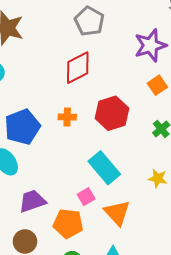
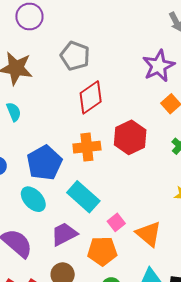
gray pentagon: (89, 21) -> (75, 56), moved
orange cross: (67, 117) -> (87, 147), size x1.5
cyan rectangle: (104, 168) -> (83, 197), moved

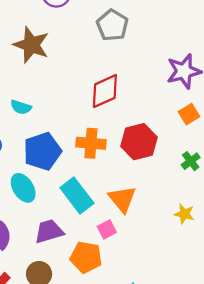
gray pentagon: (75, 56) -> (112, 25), moved
cyan semicircle: (14, 112) -> (21, 107), moved, turned 120
orange triangle: (149, 234) -> (122, 199), moved

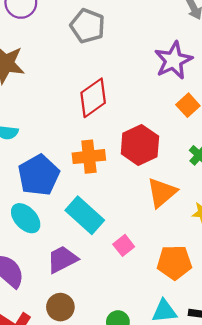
orange triangle: (122, 199) -> (162, 192), moved, turned 40
orange pentagon: (86, 257) -> (174, 262), moved

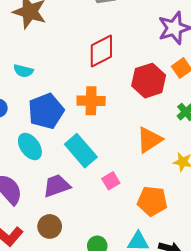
red hexagon: (140, 145) -> (149, 81), moved

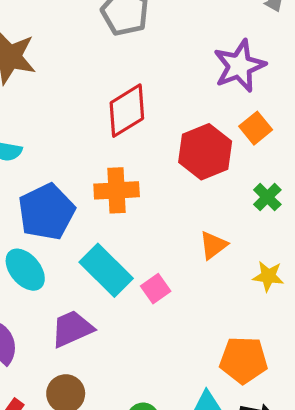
orange triangle: (149, 140) -> (213, 245), size x0.7
pink square: (111, 181) -> (156, 289), moved
orange pentagon: (152, 201) -> (244, 360), moved

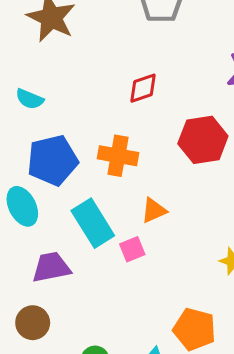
red diamond: (127, 111) -> (143, 88), size x0.7
orange triangle: (213, 245) -> (154, 210), moved

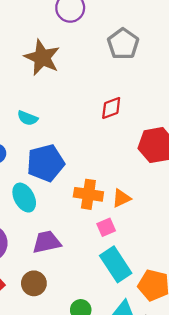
orange cross: (118, 156) -> (88, 194), moved
cyan rectangle: (93, 223) -> (116, 264), moved

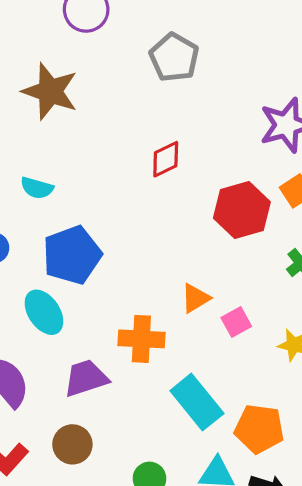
orange cross: (88, 194) -> (141, 339), moved
pink square: (106, 227) -> (236, 322), moved

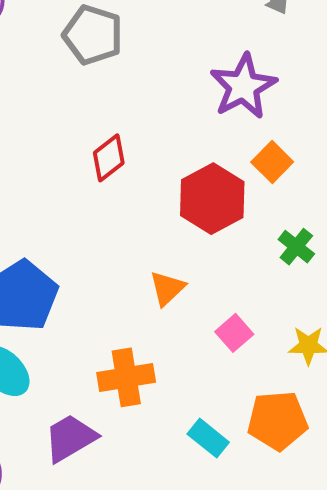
orange triangle: (195, 298) -> (167, 288), moved
cyan rectangle: (197, 402) -> (208, 438), size x0.6
orange pentagon: (259, 429) -> (277, 421), moved

